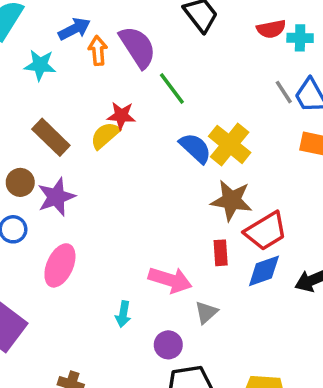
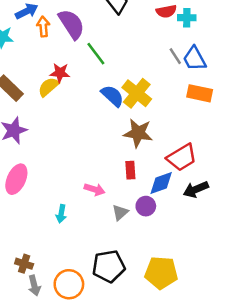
red trapezoid: (266, 231) -> (182, 157), moved
pink arrow: (170, 280) -> (95, 189), size x0.7
purple circle: (168, 345) -> (146, 206), moved

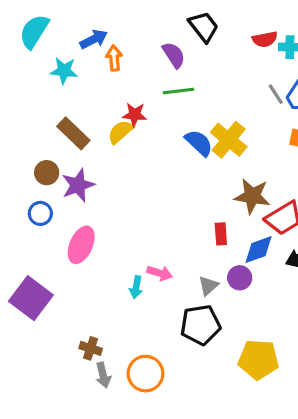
purple semicircle: (71, 24) -> (174, 55), moved, size x0.7
green line: (96, 54) -> (178, 91), turned -60
brown star: (138, 133) -> (252, 196), moved
pink arrow: (95, 189) -> (160, 273), moved
black pentagon: (109, 266) -> (200, 325), moved

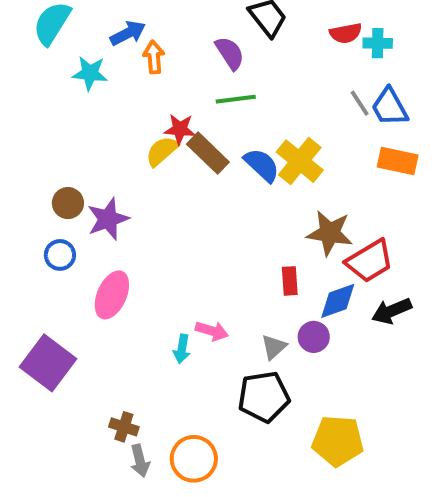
brown rectangle: (73, 133) -> (208, 153), moved

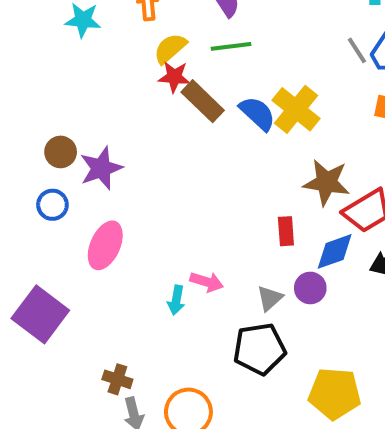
yellow semicircle: (162, 151) -> (170, 48), moved

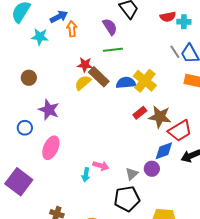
yellow semicircle: (170, 48) -> (83, 83), moved
blue semicircle: (257, 113) -> (126, 83), turned -48
brown circle: (61, 152) -> (29, 78), moved
purple star: (101, 168) -> (49, 110), turned -30
red rectangle: (286, 231) -> (140, 113), moved, turned 56

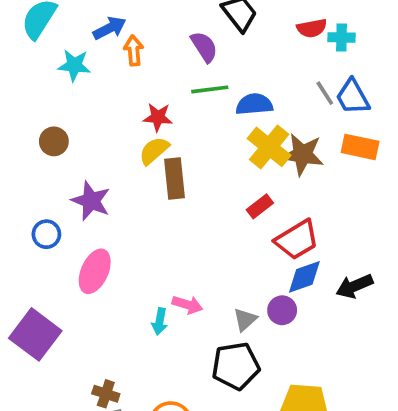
brown rectangle: (99, 77) -> (174, 178), moved, turned 40
blue semicircle: (126, 83) -> (254, 104), moved
brown star: (160, 117) -> (303, 154), moved
red trapezoid: (180, 131) -> (297, 240), moved

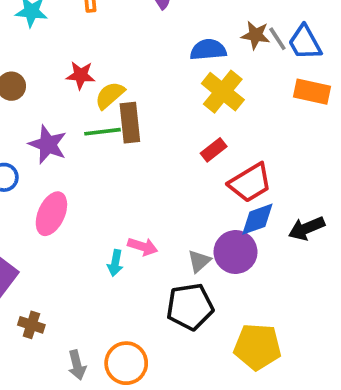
green line: (210, 89) -> (102, 132), moved
red star: (158, 117) -> (81, 75), moved
brown star: (303, 154) -> (256, 35), moved, size x0.7
purple circle: (282, 310) -> (236, 252), size x1.5
brown cross: (106, 394) -> (31, 325), moved

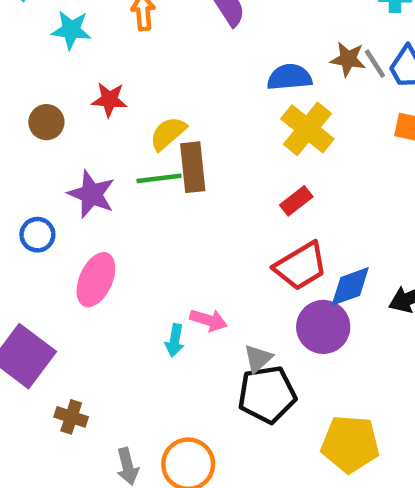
red star: (81, 75) -> (109, 100), moved
red trapezoid: (250, 183) -> (301, 266), moved
gray triangle: (199, 261) -> (258, 358), moved

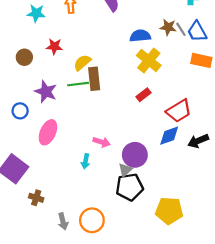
red trapezoid: (301, 266) -> (179, 111), moved
pink arrow: (208, 320) -> (102, 142), moved
purple circle: (323, 327) -> (135, 155), moved

